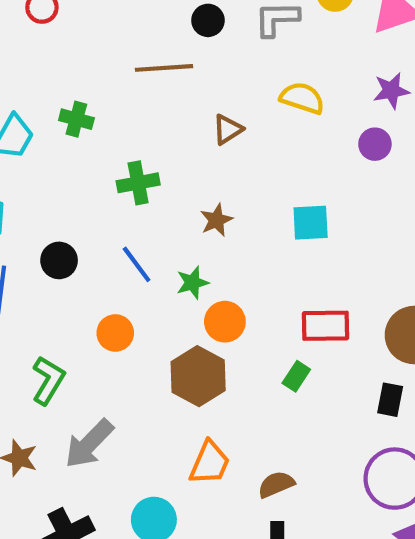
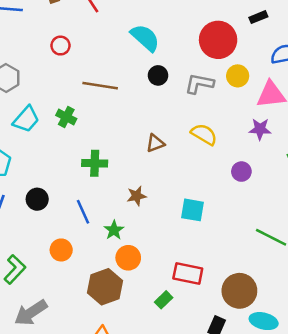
brown line: (164, 68) -> (100, 86), moved
purple star: (391, 91) -> (260, 129), moved
green star: (192, 283) -> (114, 230), turned -30

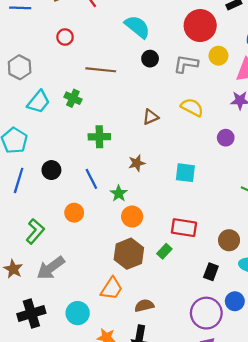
brown hexagon: (105, 287) -> (129, 254), moved
brown circle: (239, 291) -> (229, 240), size x0.7

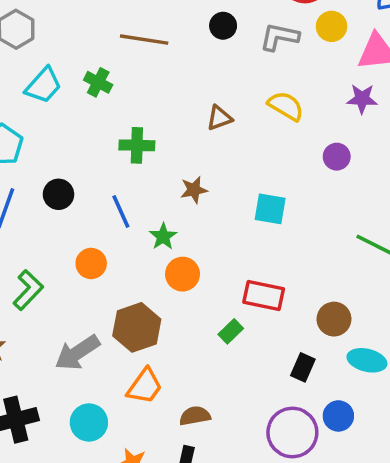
brown hexagon: (129, 254) -> (137, 327), moved
gray arrow: (51, 268) -> (77, 353), moved

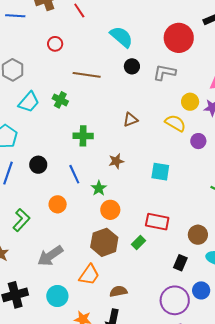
yellow circle: (332, 26) -> (190, 102), moved
yellow semicircle: (286, 106) -> (175, 123), moved
brown hexagon: (137, 327) -> (104, 242), moved

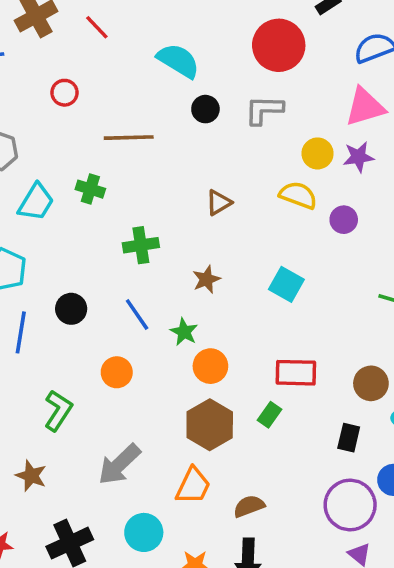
cyan square: (160, 172) -> (286, 284), turned 30

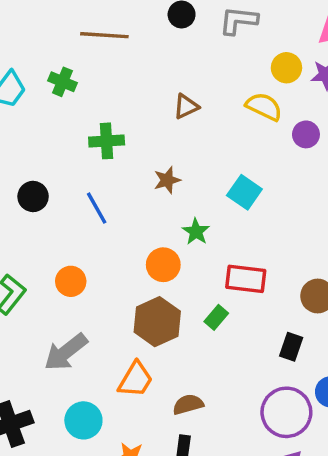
green star: (184, 332) -> (196, 232), moved
orange circle: (117, 372) -> (71, 281), moved

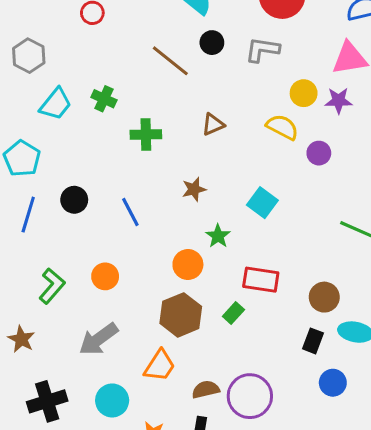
brown line: (104, 35) -> (170, 61), moved, turned 33
green cross: (107, 141) -> (146, 135), moved
black rectangle: (291, 347) -> (313, 341), moved
purple circle: (286, 412) -> (250, 396), moved

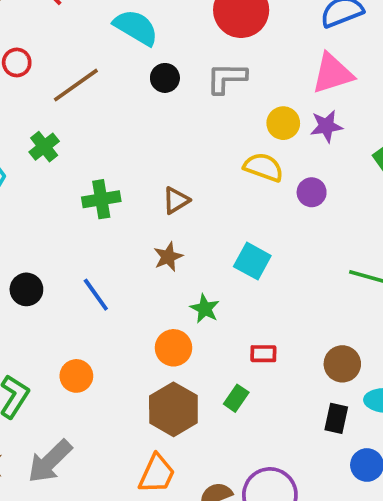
brown line: (170, 61) -> (76, 85), moved, turned -66
green cross: (104, 99) -> (44, 147), moved, turned 35
brown triangle: (213, 124) -> (176, 200), moved
red rectangle: (261, 280) -> (263, 354), size x0.6
gray arrow: (99, 339) -> (50, 461), moved

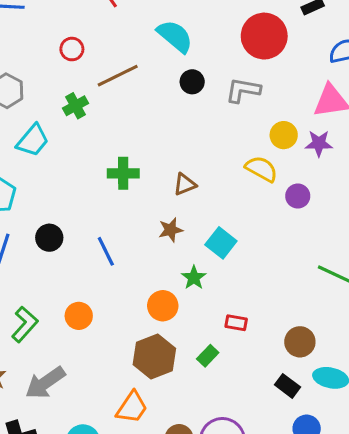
green cross: (44, 147) -> (75, 106), moved
cyan square: (252, 261) -> (221, 243), moved
black rectangle: (336, 418) -> (288, 386), turned -75

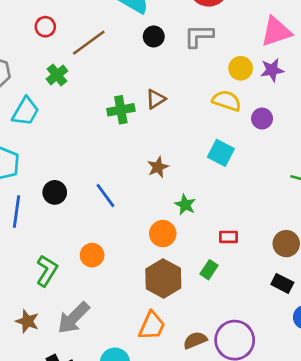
green cross: (123, 173) -> (121, 110), moved
brown triangle: (185, 184) -> (156, 99), moved
cyan square: (221, 243) -> (221, 153), moved

